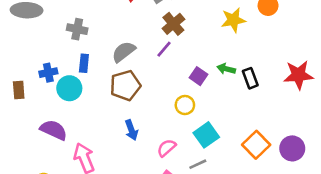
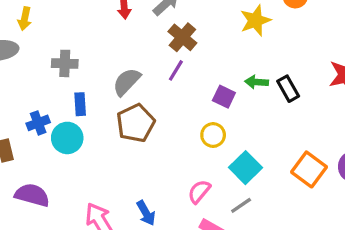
purple semicircle: (54, 130) -> (32, 195), moved
blue arrow: (131, 130) -> (146, 213), moved

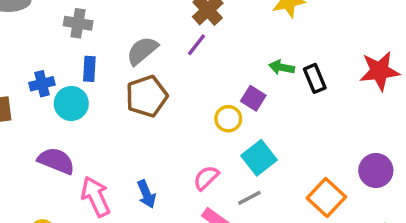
purple square: (224, 97) -> (253, 98), moved
orange square: (309, 169) -> (326, 198), moved
purple semicircle: (32, 195) -> (56, 161), moved

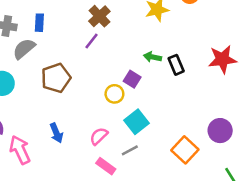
gray semicircle: (142, 51) -> (24, 49), moved
blue rectangle: (89, 69) -> (39, 23), moved
blue arrow: (146, 194) -> (56, 133), moved

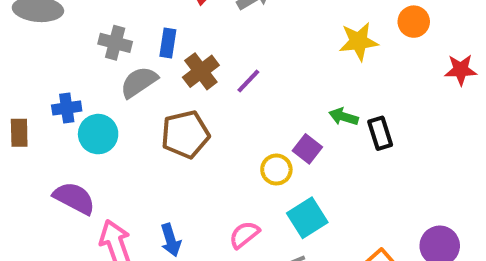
brown cross: (99, 16) -> (201, 71), moved
red star: (222, 59) -> (461, 70), moved, size x0.7
blue arrow: (56, 133) -> (171, 240), moved

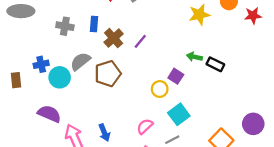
red star: (461, 70) -> (253, 16), moved
gray semicircle: (139, 82) -> (80, 61), moved
black rectangle: (380, 133) -> (215, 64), turned -42

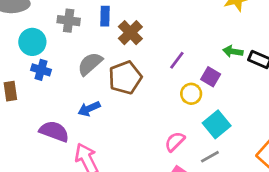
purple line: (140, 41) -> (177, 60), moved
blue cross: (41, 64) -> (41, 70), turned 32
cyan circle: (60, 77) -> (32, 42), moved
blue arrow: (104, 133) -> (89, 109), moved, turned 90

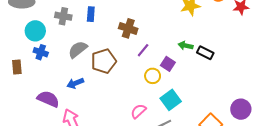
brown cross: (130, 33) -> (128, 28), moved, turned -30

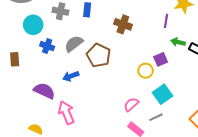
purple line: (143, 50) -> (166, 21), moved, turned -32
blue cross: (41, 52) -> (47, 46), moved
brown pentagon: (104, 61) -> (99, 55), turned -30
purple square: (168, 64) -> (161, 59), turned 32

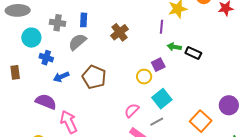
brown cross: (123, 24) -> (119, 32), turned 36
gray semicircle: (74, 44) -> (77, 42), moved
brown pentagon: (99, 55) -> (94, 77), moved
blue arrow: (71, 76) -> (61, 77), moved

